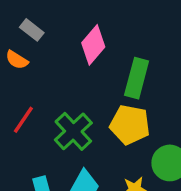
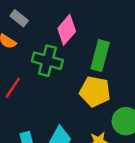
green cross: (73, 131) -> (47, 61), moved, turned -32

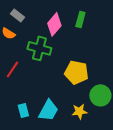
green rectangle: (100, 56) -> (80, 19), moved, size x0.7

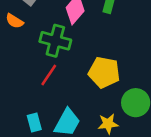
red line: (12, 69) -> (49, 75), moved

